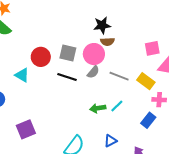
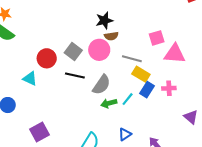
gray square: (68, 53) -> (73, 52), turned 30
gray semicircle: (93, 72) -> (102, 85), moved, size x1.5
gray line: (119, 76) -> (132, 59), moved
yellow rectangle: (146, 81) -> (141, 74), moved
blue rectangle: (148, 120) -> (147, 90), moved

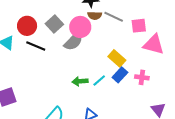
gray line: (132, 59) -> (114, 17), moved
black line: (75, 75) -> (36, 46), moved
gray semicircle: (102, 85) -> (74, 41), moved

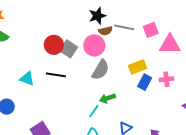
red circle: (27, 26) -> (54, 45), moved
gray semicircle: (74, 41) -> (101, 70), moved
yellow rectangle: (117, 58) -> (138, 67), turned -48
cyan line: (99, 81) -> (94, 111), moved

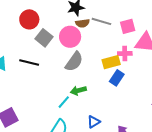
red circle: (54, 45) -> (29, 19), moved
pink cross: (166, 79) -> (125, 53), moved

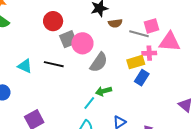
gray line: (101, 21) -> (139, 34), moved
brown semicircle: (82, 23) -> (115, 23), moved
pink circle: (70, 37) -> (82, 43), moved
gray square: (44, 38) -> (68, 39), turned 30

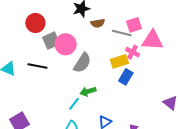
pink cross: (149, 53) -> (133, 52), turned 32

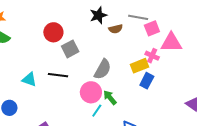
gray line: (122, 33) -> (138, 17), moved
pink circle: (66, 44) -> (91, 92), moved
green arrow: (88, 91) -> (110, 97), turned 70

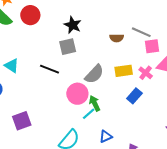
black star: (98, 15) -> (73, 25), moved, turned 30
red circle: (53, 32) -> (30, 15), moved
yellow rectangle: (139, 66) -> (124, 71), moved
cyan triangle: (29, 79) -> (12, 66), moved
cyan line: (97, 111) -> (89, 114), moved

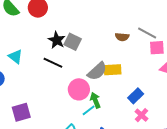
black star: (73, 25) -> (57, 40), moved
gray square: (68, 47) -> (73, 42), turned 36
yellow rectangle: (124, 71) -> (113, 70), moved
pink cross: (146, 73) -> (141, 115), moved

